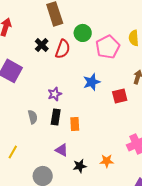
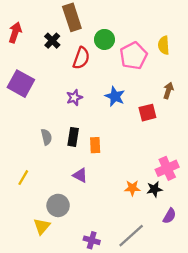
black cross: (42, 45) -> (52, 41), moved
blue star: (92, 82) -> (115, 96), turned -30
purple star: (55, 94) -> (74, 98), moved
black star: (80, 166) -> (154, 189), moved

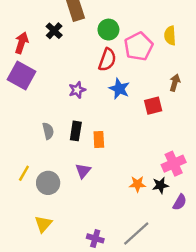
red arrow: (15, 32) -> (22, 43), moved
red semicircle: (81, 58) -> (107, 60), moved
purple triangle: (80, 175) -> (83, 171), turned 42
gray circle: (58, 205) -> (48, 183), moved
purple semicircle: (169, 216) -> (180, 202), moved

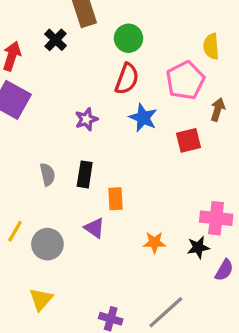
pink pentagon: (139, 46) -> (185, 80), moved
orange rectangle: (99, 139) -> (116, 199), moved
pink cross: (174, 164) -> (216, 218), turned 30
purple triangle: (83, 171) -> (94, 228), turned -35
orange star: (137, 184) -> (154, 243), moved

